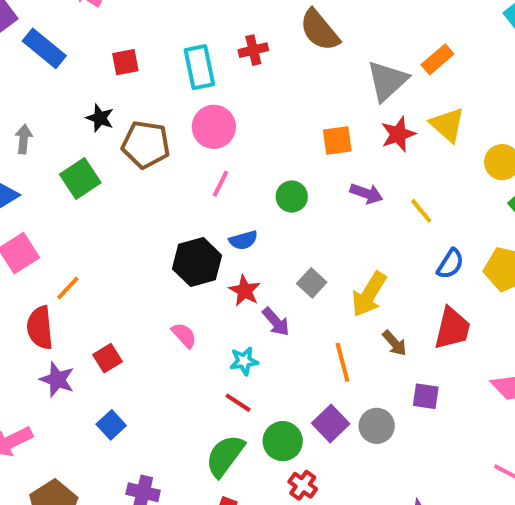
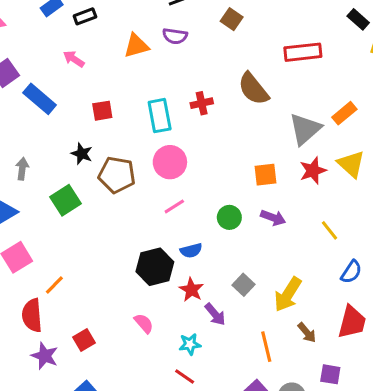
pink line: (221, 184) -> (174, 206), turned 30
purple arrow: (366, 194) -> (273, 218), moved

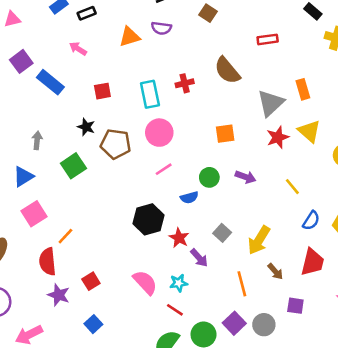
red rectangle: (303, 52) -> (268, 39), size x0.7
orange rectangle: (344, 113) -> (303, 89), turned -66
orange square: (265, 175) -> (225, 134), moved
blue semicircle: (191, 251) -> (189, 197), moved
pink semicircle: (144, 323) -> (145, 282), moved, size x1.5

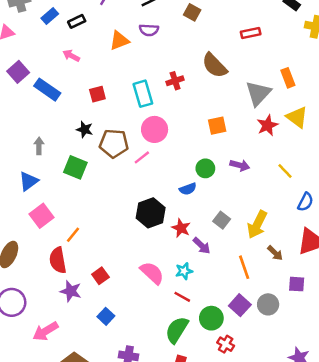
green square: (73, 166) -> (75, 167), turned -30
pink line: (164, 169) -> (142, 157), moved

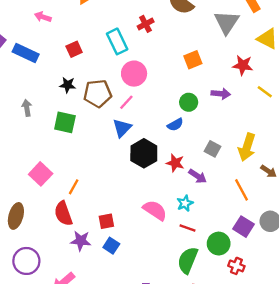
red star: (267, 125) -> (243, 65), moved, turned -30
blue triangle: (28, 181) -> (122, 128), moved
red square: (100, 276) -> (106, 221), turned 35
blue square: (106, 316) -> (111, 246), moved

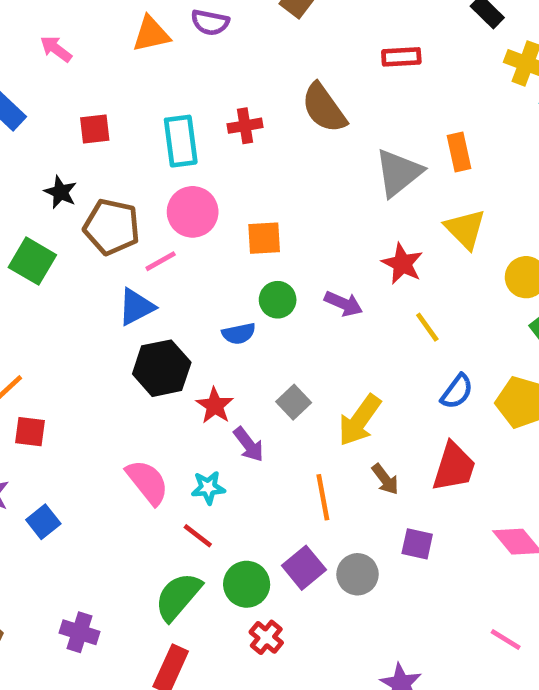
orange square: (193, 60) -> (264, 238), moved
red square: (106, 221) -> (30, 432), moved

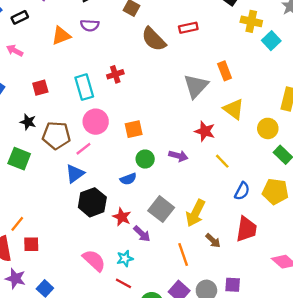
brown semicircle: (324, 108) -> (154, 39), moved
gray square: (294, 402) -> (161, 209), size x1.5
purple square: (417, 544) -> (233, 285), moved

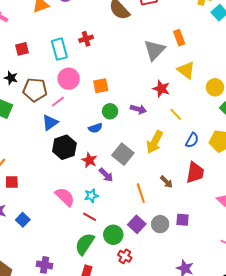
yellow arrow: (196, 213) -> (155, 142), moved

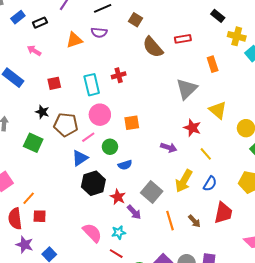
orange rectangle: (179, 38) -> (213, 64), moved
green circle: (110, 111) -> (110, 147), moved
blue semicircle: (192, 140) -> (210, 184), moved
orange line: (141, 193) -> (170, 221), moved

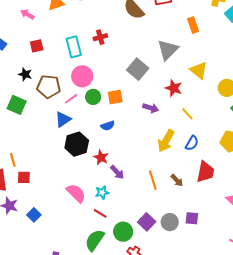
pink arrow: (34, 51) -> (27, 14), moved
orange square: (132, 123) -> (115, 97), moved
green circle: (110, 147) -> (93, 97), moved
gray square: (152, 192) -> (138, 69), moved
orange line: (29, 198) -> (13, 160), turned -56

